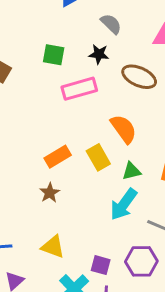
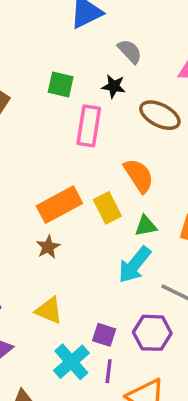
pink rectangle: (79, 89) -> (89, 126), turned -68
orange rectangle: (58, 157) -> (59, 205), size x1.4

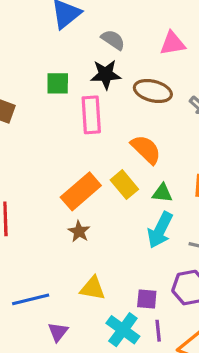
black star: (114, 86) -> (106, 74), size x1.4
green triangle: (146, 226) -> (162, 193), turned 30

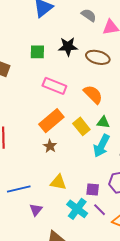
gray semicircle: (113, 40) -> (89, 15), moved
pink rectangle: (91, 115) -> (54, 86), moved, turned -65
yellow rectangle: (124, 185) -> (81, 126), moved
purple line: (158, 331) -> (100, 210), turned -40

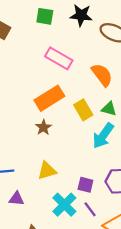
yellow triangle: (58, 182) -> (47, 171), turned -36
purple triangle: (36, 210) -> (16, 199), turned 48

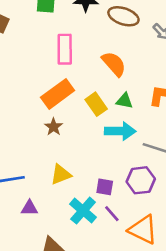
pink rectangle: (59, 58) -> (65, 49), turned 64
cyan arrow: (103, 136) -> (120, 131), turned -120

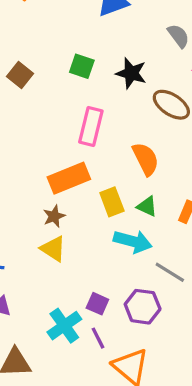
yellow triangle: (61, 174) -> (53, 249), moved, turned 40

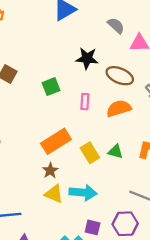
green square: (82, 66) -> (51, 87), moved, turned -30
pink rectangle: (91, 126) -> (85, 102), moved, size x0.6
orange semicircle: (146, 159) -> (119, 108), moved, turned -70
cyan arrow: (133, 241) -> (83, 193), moved

